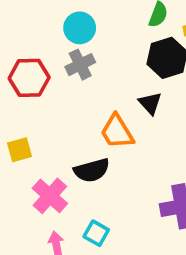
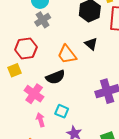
red hexagon: (29, 78) -> (26, 48), moved
black triangle: (150, 103) -> (91, 44), moved

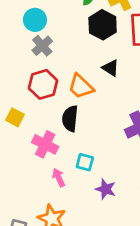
red hexagon: (26, 48) -> (43, 84), moved
yellow square: (15, 70) -> (15, 117), turned -32
black semicircle: (55, 77) -> (70, 119), turned 126

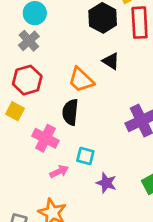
gray cross: (42, 46) -> (29, 41), moved
red hexagon: (43, 84) -> (27, 80), moved
pink arrow: (59, 178) -> (59, 171), turned 90

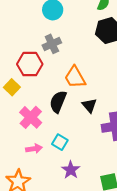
gray cross: (29, 41) -> (52, 44), moved
black triangle: (111, 61) -> (89, 106), moved

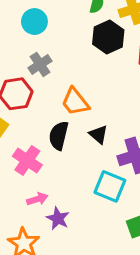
cyan square: (60, 142) -> (110, 186), moved, size x1.5
purple star: (71, 170) -> (58, 218), moved

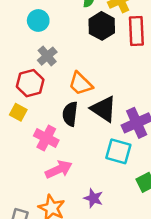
black triangle: (99, 134) -> (104, 109), size x1.6
pink arrow: (37, 199) -> (59, 169), size x1.5
purple star: (58, 218) -> (93, 198), moved

